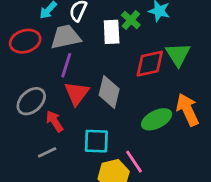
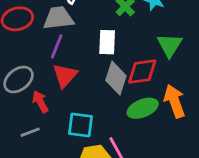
white rectangle: (112, 32) -> (107, 42), moved
red diamond: (150, 64) -> (142, 72), moved
gray diamond: (109, 92) -> (116, 78), moved

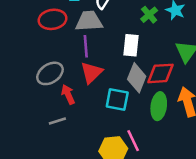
purple line: (57, 46) -> (86, 46), turned -30
green ellipse: (143, 108) -> (159, 106), turned -64
cyan square: (80, 125) -> (117, 100), moved

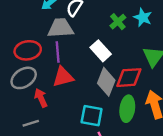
red ellipse: (53, 19) -> (28, 50), moved
white rectangle: (131, 45) -> (101, 51), turned -48
red triangle: (91, 73) -> (63, 77), turned 30
cyan square: (117, 100) -> (92, 116), moved

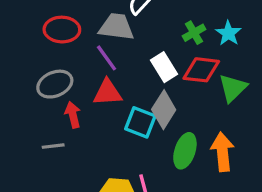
red ellipse: (28, 50) -> (62, 30), moved
purple line: (58, 52) -> (106, 58), turned -42
red diamond: (129, 78) -> (201, 70), moved
cyan square: (92, 116) -> (140, 122), moved

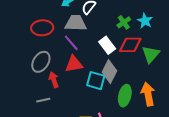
gray ellipse: (55, 84) -> (41, 62), turned -30

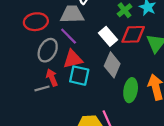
gray ellipse: (41, 62) -> (48, 50), moved
cyan square: (96, 81) -> (79, 76), moved
gray line: (43, 100) -> (42, 88), moved

